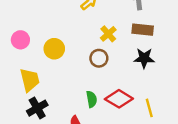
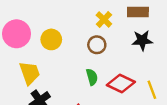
pink circle: (20, 40) -> (17, 34), size x1.5
green semicircle: (92, 99) -> (92, 77), moved

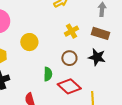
yellow circle: (51, 39) -> (29, 42), moved
brown circle: (97, 45) -> (69, 58), moved

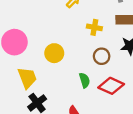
yellow cross: (71, 31) -> (94, 27), turned -32

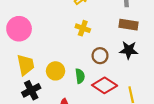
yellow cross: (94, 27) -> (83, 28), moved
yellow circle: (54, 53) -> (56, 71), moved

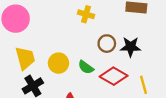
black star: (129, 50) -> (131, 47), moved
green semicircle: (80, 76) -> (86, 67), turned 136

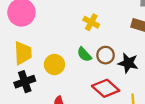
green semicircle: (86, 67) -> (84, 54), moved

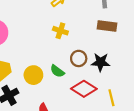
green semicircle: (84, 54) -> (57, 71), moved

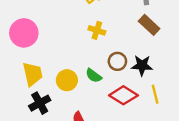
brown rectangle: (107, 26) -> (149, 25), turned 36
yellow line: (111, 98) -> (155, 94), moved

